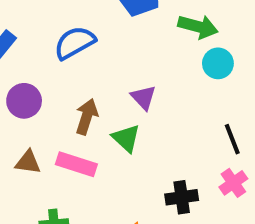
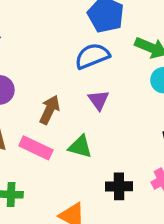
blue semicircle: (75, 43) -> (92, 56), moved
green triangle: (126, 138) -> (80, 147), moved, turned -35

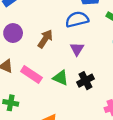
brown arrow: (50, 110) -> (45, 39), moved
black cross: (119, 186) -> (85, 81), moved, turned -35

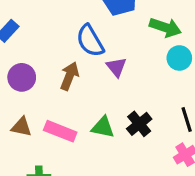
blue semicircle: (77, 19) -> (90, 41), moved, turned -95
purple triangle: (77, 49) -> (116, 67), moved

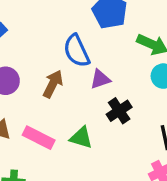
purple triangle: (116, 67) -> (100, 79), turned 45
black cross: (139, 124) -> (119, 111), moved

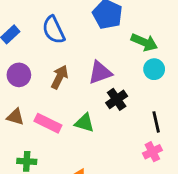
blue semicircle: (77, 51) -> (54, 30), moved
purple triangle: (100, 79) -> (100, 73), size x1.4

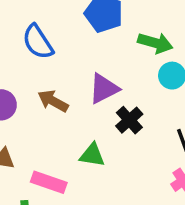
brown arrow: (60, 77) -> (53, 101), turned -80
pink rectangle: (48, 123) -> (49, 182), moved

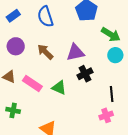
pink rectangle: (49, 182) -> (32, 84), moved

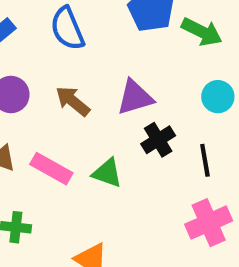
green arrow: (111, 34) -> (202, 32), moved
black line: (112, 94) -> (205, 160), moved
pink cross: (106, 115) -> (209, 223), size x1.5

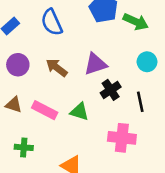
pink cross: (209, 223) -> (122, 138), moved, turned 32

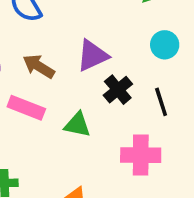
pink rectangle: (45, 110) -> (26, 108), moved

